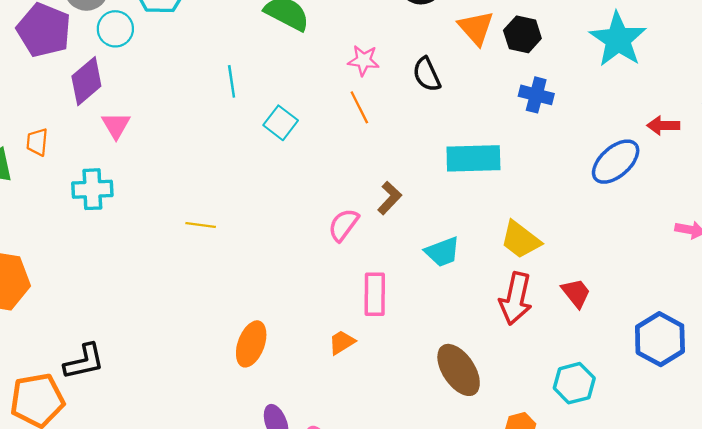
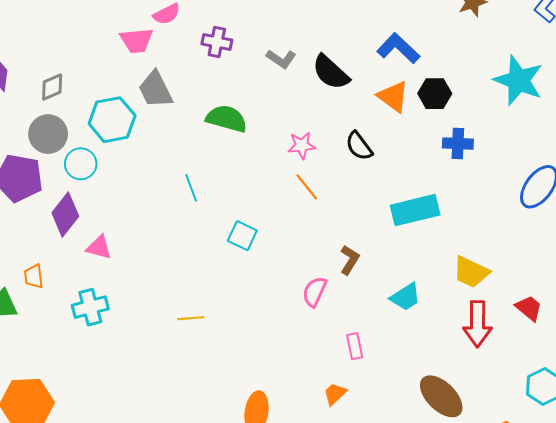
cyan square: (281, 123) -> (242, 236), moved
pink triangle: (116, 125) -> (99, 247), turned -32
pink rectangle: (375, 294) -> (355, 346), size x0.7

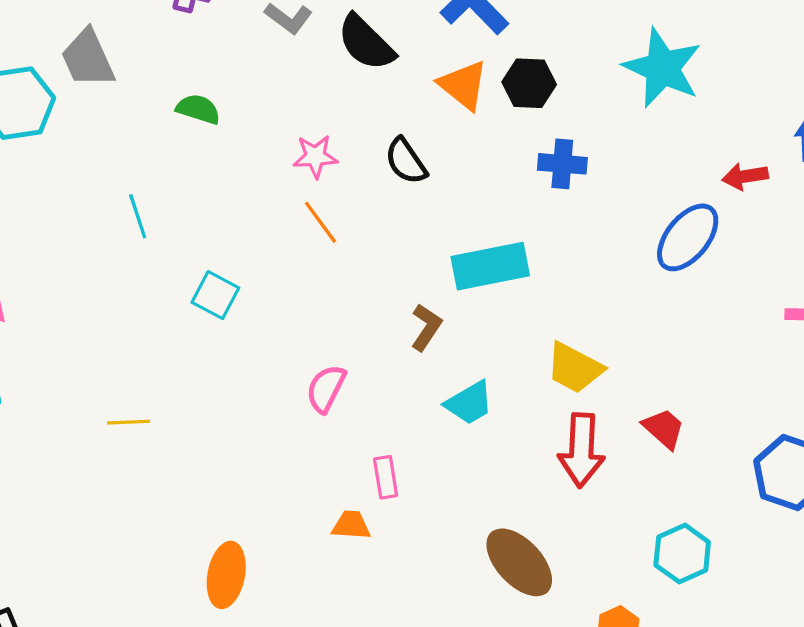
green semicircle: (227, 119) -> (198, 109), size x0.7
brown L-shape: (350, 260) -> (426, 327), moved
orange trapezoid: (335, 394) -> (351, 525), moved, turned 45

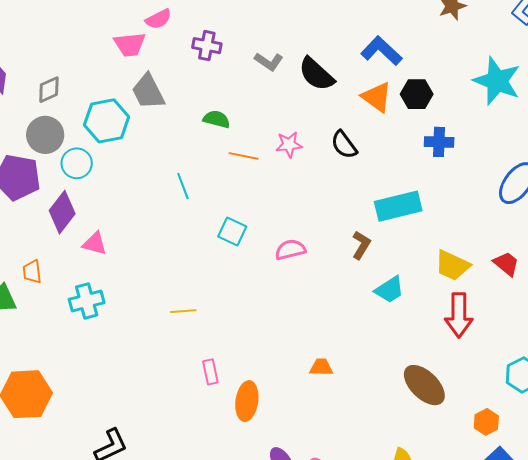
orange line: (320, 222) -> (243, 156), moved, turned -40
pink semicircle: (326, 389) -> (290, 250), moved, turned 52
red trapezoid: (664, 429) -> (506, 264), moved
pink rectangle: (386, 477) -> (210, 372), moved

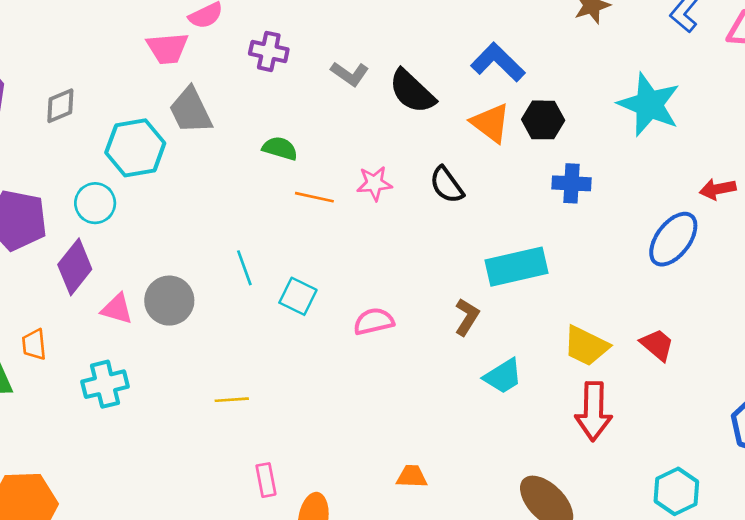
gray circle: (45, 135) -> (169, 301), moved
cyan line: (183, 186) -> (244, 268), moved

